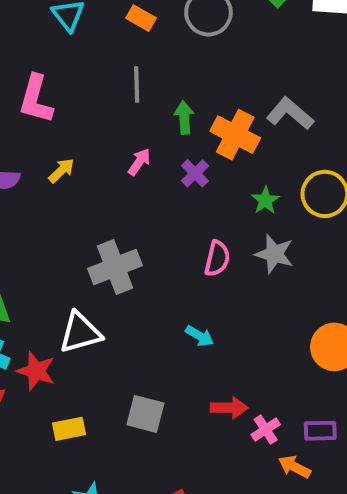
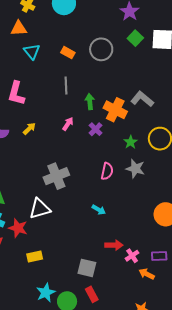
gray square: (145, 414) -> (87, 268), moved

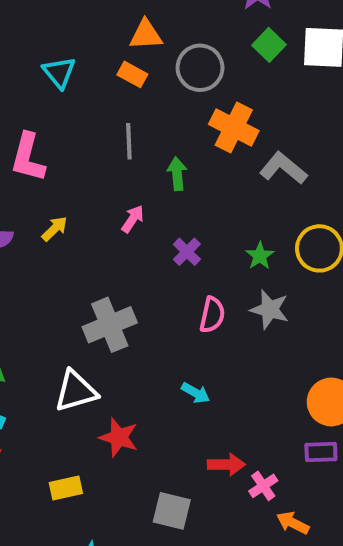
orange triangle: (19, 28) -> (146, 35), moved
orange cross: (115, 110) -> (234, 127), moved
purple cross: (96, 129) -> (187, 252), moved
red star: (18, 228) -> (119, 437), moved
purple rectangle: (159, 256) -> (321, 452), moved

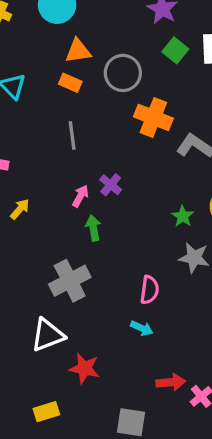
green arrow: (177, 174) -> (93, 228), moved
purple cross: (187, 252) -> (111, 185), moved
pink semicircle: (212, 315) -> (149, 290), moved

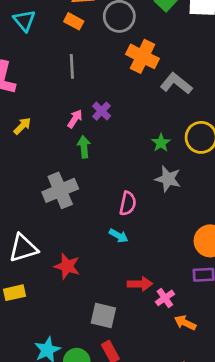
white triangle: (48, 335) -> (23, 248), moved
yellow rectangle: (46, 412) -> (14, 293), moved

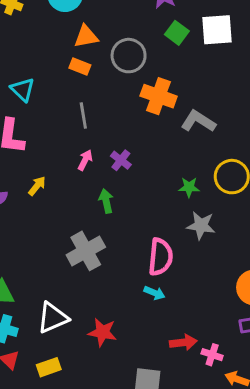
cyan triangle: (24, 21) -> (23, 90), moved
pink arrow: (75, 119) -> (85, 160), moved
green star: (161, 143) -> (189, 187), turned -30
pink semicircle: (128, 203) -> (161, 257), size x1.4
pink cross: (165, 298) -> (212, 355), turned -30

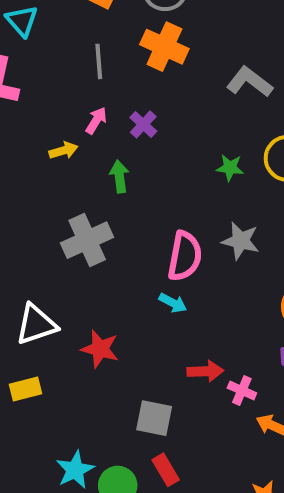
orange cross: (159, 96) -> (164, 47), moved
yellow arrow: (37, 186) -> (63, 150), moved, turned 30
gray star: (201, 225) -> (241, 241), moved

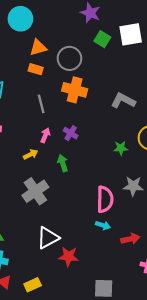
gray cross: (87, 240) -> (35, 191), moved
white triangle: (36, 324) -> (48, 238), moved
red arrow: (205, 371) -> (130, 239), moved

